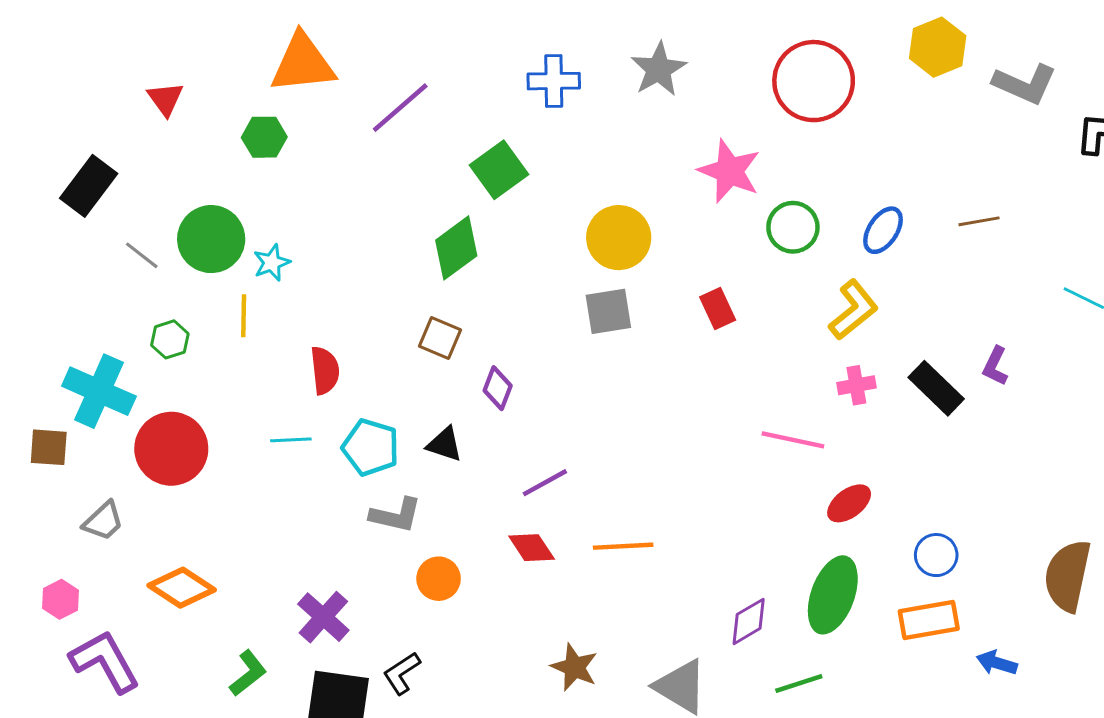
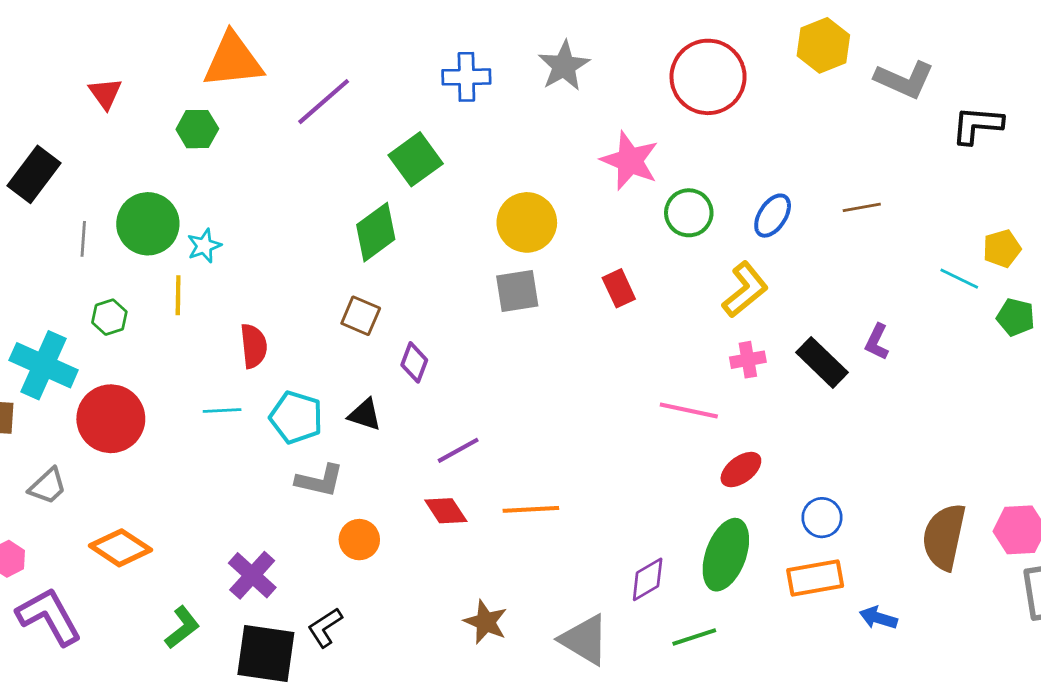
gray line: (142, 255) -> (83, 239), turned 56

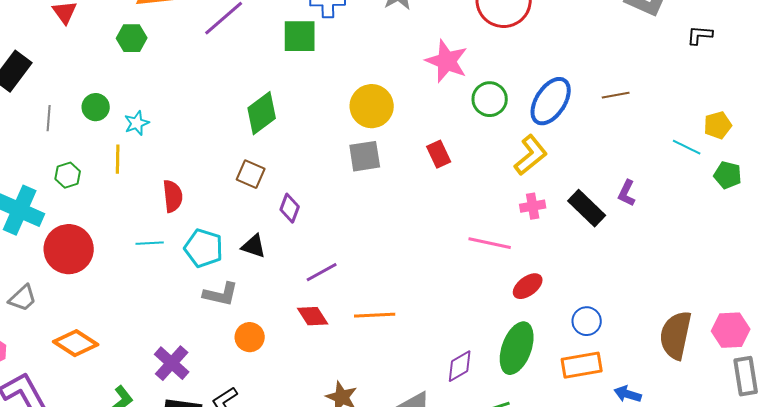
black L-shape: (977, 125) -> (700, 35), size x0.7
green square: (416, 159) -> (300, 36), moved, turned 36
blue ellipse: (773, 216) -> (551, 101), size x1.5
green circle: (148, 224) -> (96, 107), size x0.6

